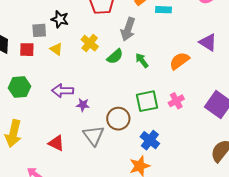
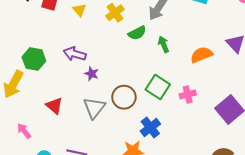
green hexagon: (19, 87) -> (34, 59), moved
green square: (147, 101) -> (158, 87), turned 30

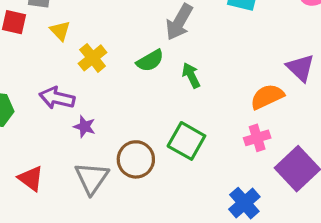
yellow cross: (115, 13) -> (93, 58), moved
orange semicircle: (201, 55) -> (267, 97), moved
pink cross: (188, 94) -> (257, 138), moved
blue cross: (150, 128) -> (244, 203), moved

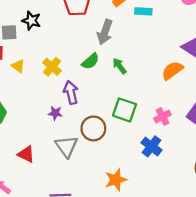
yellow triangle: (60, 31) -> (18, 66), moved
purple arrow: (57, 98) -> (71, 92), moved, turned 75
pink cross: (257, 138) -> (163, 117), moved
blue cross: (244, 203) -> (151, 146), moved

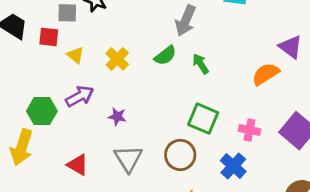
purple arrow: (71, 92) -> (80, 96), moved, turned 70
pink cross: (163, 117) -> (249, 130), turned 35
brown circle: (93, 128) -> (180, 155), moved

